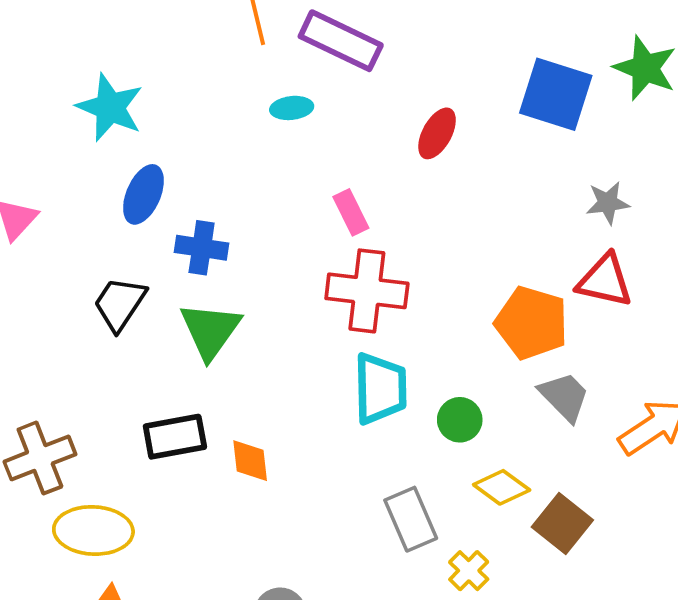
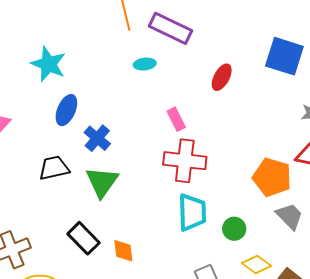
blue cross: (202, 248) -> (97, 138), turned 32
black trapezoid: (120, 304) -> (54, 168), turned 44
black rectangle: (175, 437) -> (84, 238), turned 56

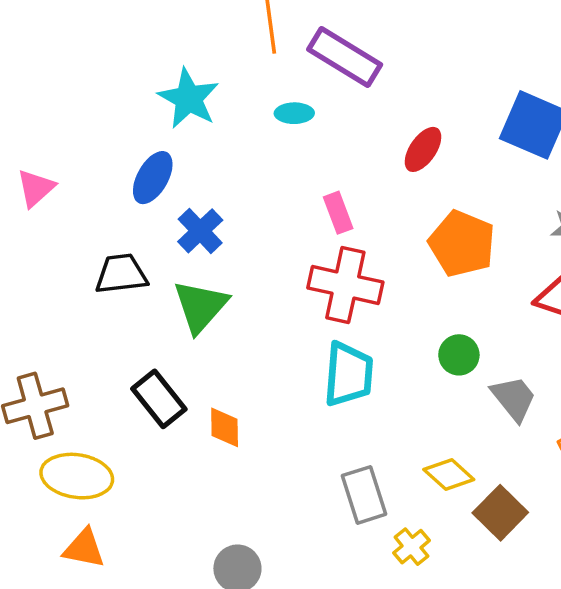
cyan star: (49, 64) -> (189, 98), moved
orange pentagon: (272, 177) -> (462, 244), moved
green circle: (234, 229) -> (459, 355), moved

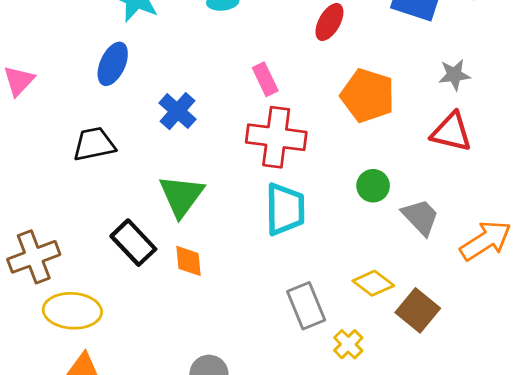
blue cross: (200, 231) -> (178, 111), moved
green triangle: (200, 306) -> (181, 196), moved

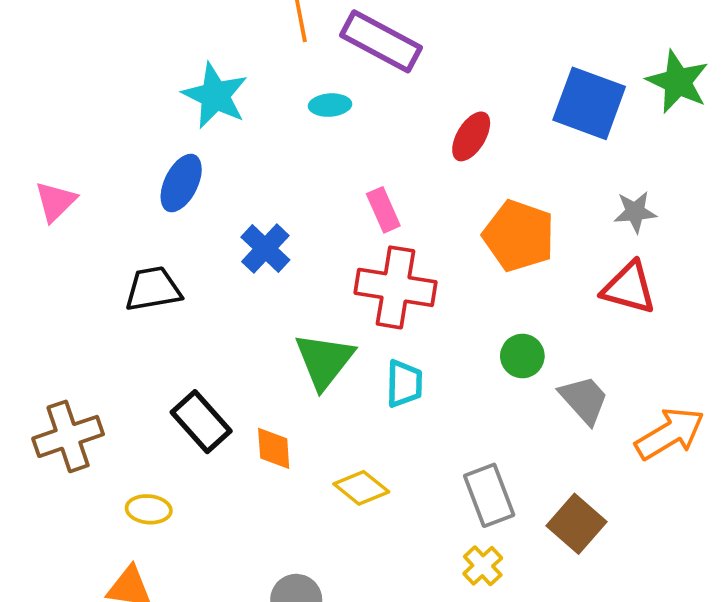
green triangle: (181, 196) -> (324, 361), moved
cyan trapezoid: (285, 209) -> (404, 384), size x0.7
yellow diamond: (373, 283) -> (361, 488), moved
gray rectangle: (306, 306) -> (489, 495), moved
yellow ellipse: (72, 311) -> (149, 509), moved, size x0.6

